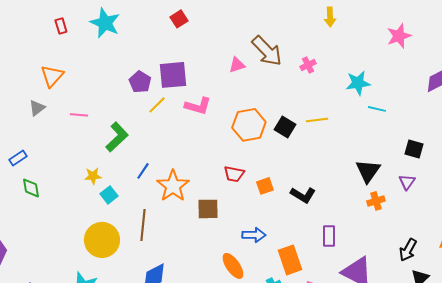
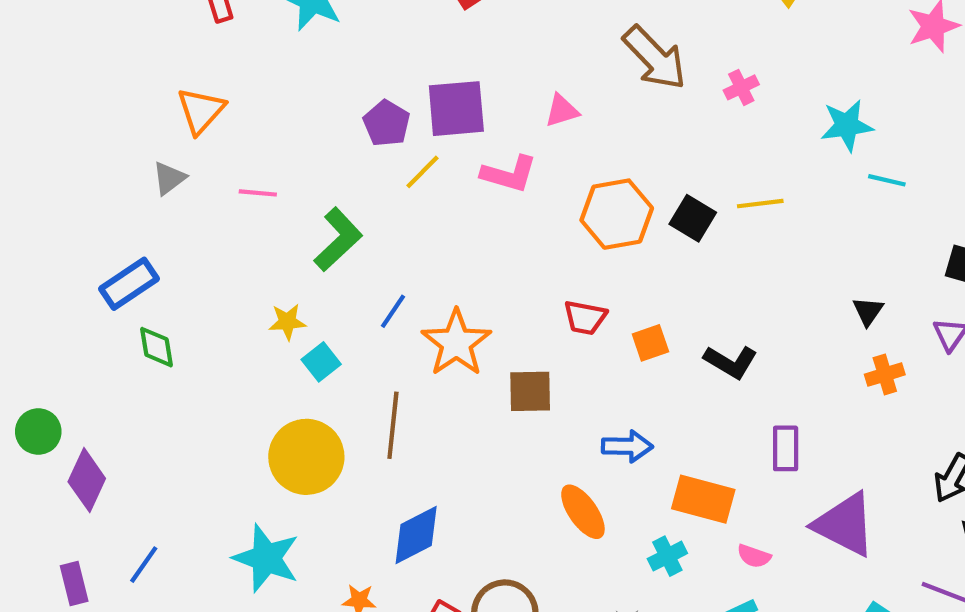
pink triangle: (237, 65) -> (562, 111), moved
blue rectangle: (18, 158) -> (129, 284), size x1.5
black triangle: (368, 171) -> (868, 311), size x0.6
orange rectangle: (290, 260) -> (703, 499), turned -56

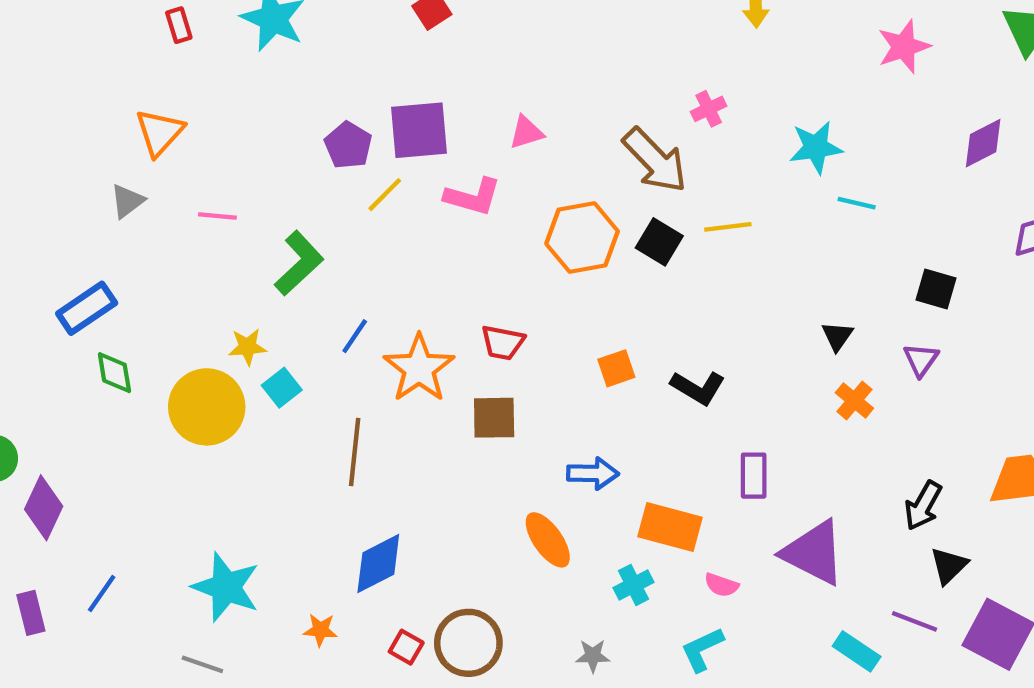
brown arrow: (655, 58) -> (655, 160), moved
red trapezoid: (585, 318) -> (503, 343), moved
orange cross: (885, 375) -> (854, 400), turned -33
yellow circle: (306, 457) -> (207, 407), moved

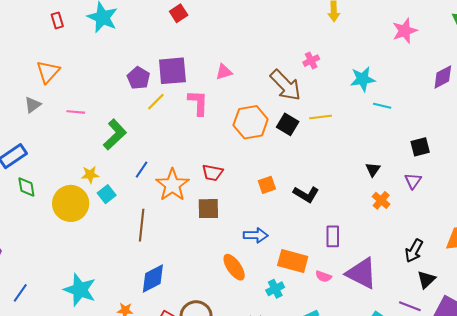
pink L-shape: (473, 197) -> (198, 103), turned -104
black square: (936, 289) -> (420, 147), turned -30
pink semicircle: (721, 585) -> (324, 276), moved

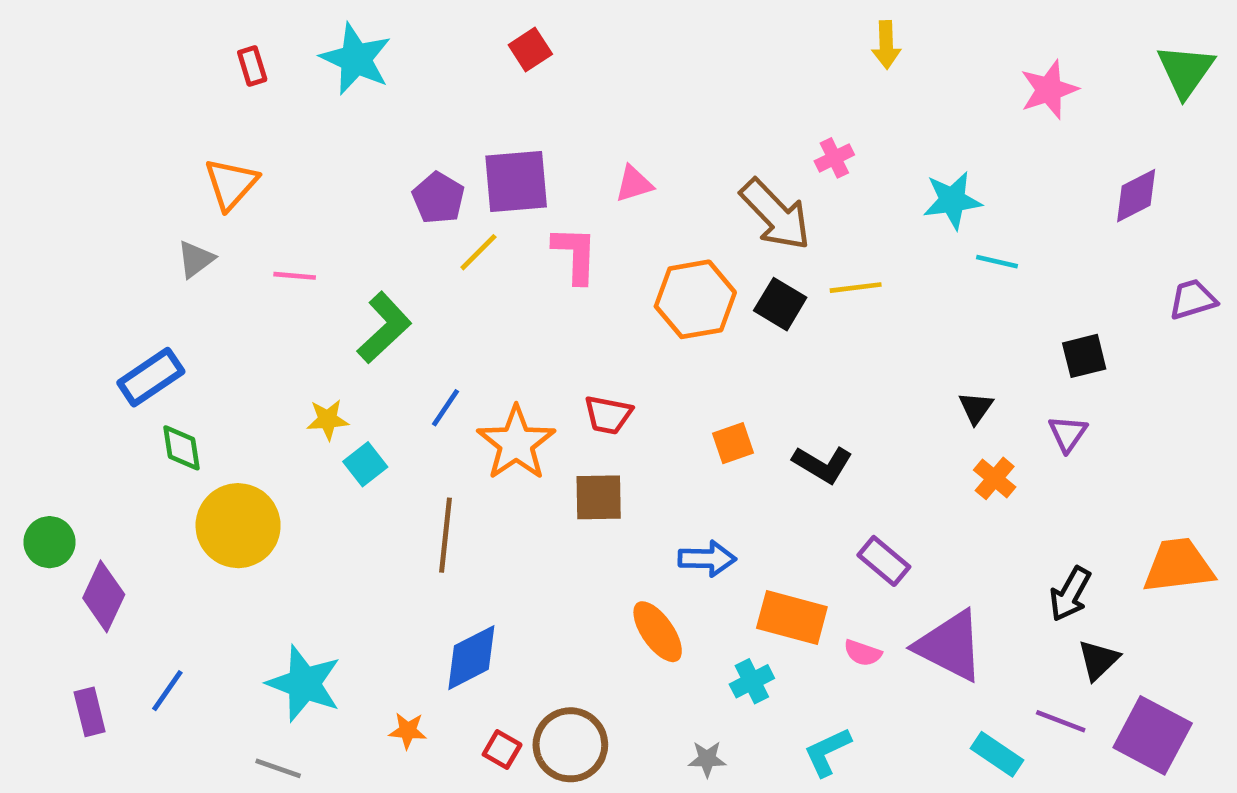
yellow circle: (71, 203) -> (238, 526), moved
purple rectangle: (333, 236) -> (884, 561), turned -50

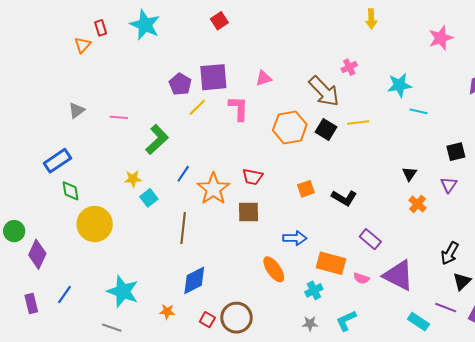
orange triangle: (231, 184) -> (83, 45), moved, size x0.7
gray star: (707, 759) -> (310, 324), moved

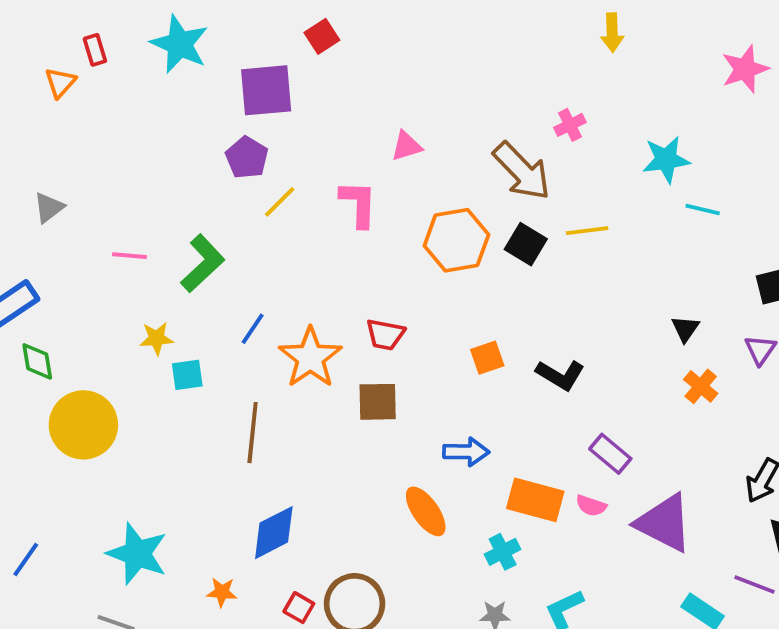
purple square: (213, 77) -> (266, 90), moved
pink line: (119, 117) -> (130, 256), moved
cyan square: (149, 198) -> (187, 375), turned 30
pink semicircle: (361, 278) -> (591, 506), moved

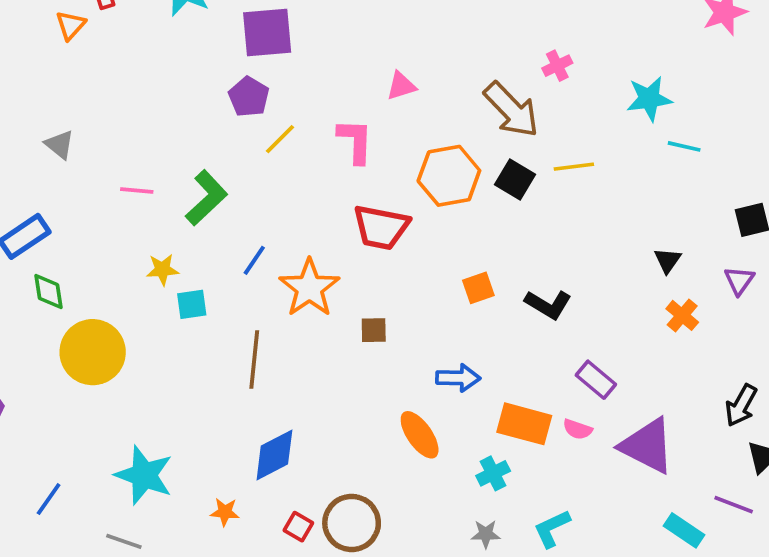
gray triangle: (49, 208) -> (60, 145), turned -44
red trapezoid: (385, 334) -> (381, 227), moved, size x1.5
brown square: (378, 402) -> (374, 330), size x0.7
blue line: (26, 559) -> (49, 499), moved

